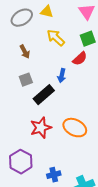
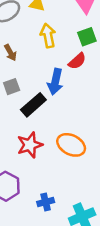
yellow arrow: (56, 38) -> (48, 36), turned 36
blue arrow: (62, 76) -> (55, 82), size x1.5

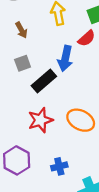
blue cross: (46, 202) -> (59, 166), moved

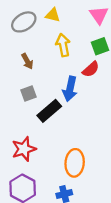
red star: (40, 120) -> (24, 149), moved
orange ellipse: (81, 120) -> (75, 163), moved, turned 68

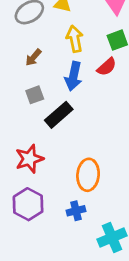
brown arrow: (27, 61) -> (33, 57), turned 70
blue arrow: (70, 89) -> (73, 76), moved

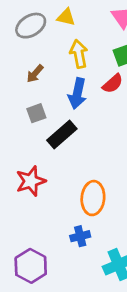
purple hexagon: (28, 204) -> (31, 266), moved

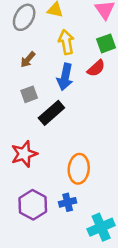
gray ellipse: (31, 26) -> (24, 17), turned -30
purple hexagon: (31, 266) -> (33, 205), moved

